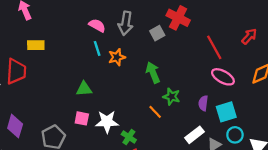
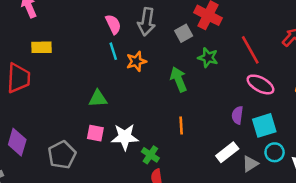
pink semicircle: (97, 25) -> (113, 24), turned 35
green star: (172, 97) -> (208, 58), moved
orange line: (155, 112) -> (181, 125), turned 40

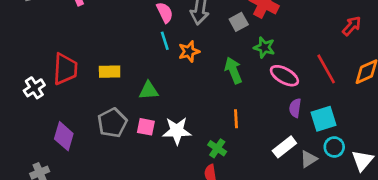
yellow rectangle: (42, 47) -> (110, 72), moved
red line: (250, 50) -> (326, 69), moved
pink ellipse: (260, 84) -> (284, 76), moved
gray pentagon: (62, 155) -> (112, 123), moved
green cross: (150, 155) -> (217, 148), moved

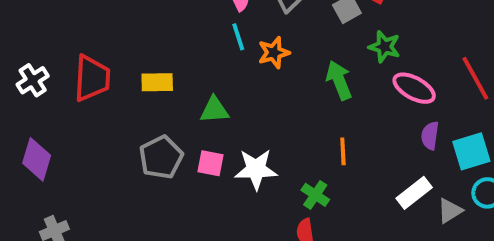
white cross: (34, 88) -> (33, 80), moved
purple diamond: (64, 136) -> (37, 159), moved

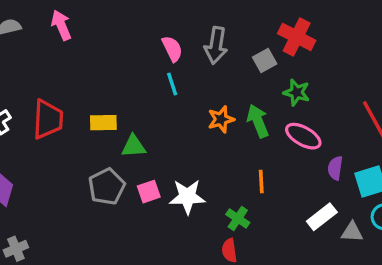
orange star: (274, 53) -> (221, 119), moved
pink ellipse: (414, 88) -> (303, 136), moved
green triangle: (214, 110) -> (134, 146), moved
pink square: (211, 163) -> (149, 192), turned -30
gray triangle: (450, 211) -> (352, 232), turned 35

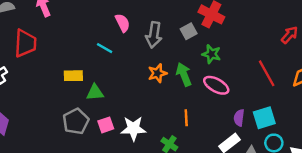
gray arrow: (216, 45) -> (154, 35), moved
cyan line: (172, 84) -> (105, 48), moved, turned -42
red trapezoid: (48, 119) -> (25, 43), moved
purple semicircle: (335, 168) -> (239, 118), moved

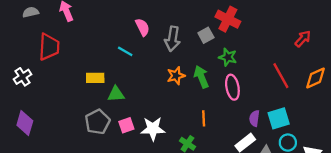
pink ellipse: (216, 85) -> (232, 87), turned 50

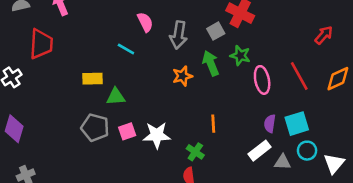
green arrow: (201, 77) -> (211, 63), moved
pink ellipse: (232, 87) -> (262, 80), moved
gray pentagon: (97, 122) -> (95, 127), turned -30

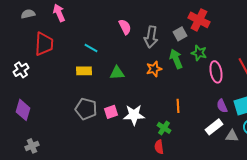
cyan line: (126, 49) -> (91, 48), moved
green triangle: (116, 97) -> (117, 73), moved
purple semicircle: (270, 124) -> (222, 106), turned -32

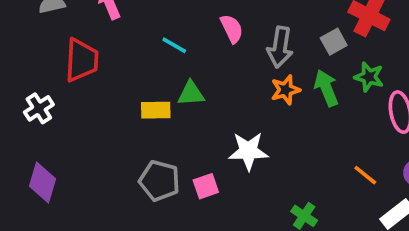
cyan line: (91, 48) -> (174, 45), moved
orange star: (154, 69) -> (286, 90), moved
green triangle: (117, 73) -> (191, 94), moved
orange line: (178, 106) -> (365, 175), moved, turned -48
white star: (134, 115) -> (248, 151), moved

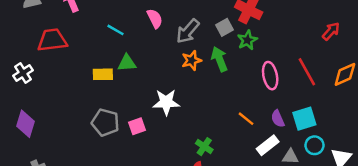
gray arrow: (280, 47) -> (188, 31), turned 32
red trapezoid: (82, 60) -> (52, 40), turned -100
green star: (369, 77) -> (247, 40), moved, turned 30

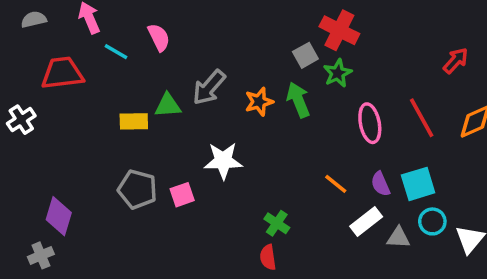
pink semicircle: (155, 19) -> (159, 37), moved
cyan line: (116, 30) -> (116, 52), moved
gray arrow: (188, 31) -> (209, 87), moved
purple diamond: (26, 124) -> (59, 216), moved

